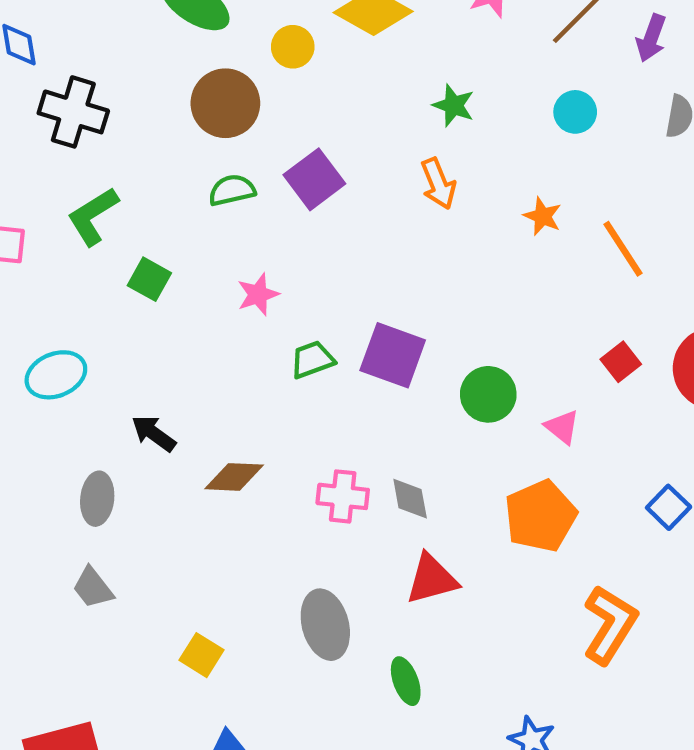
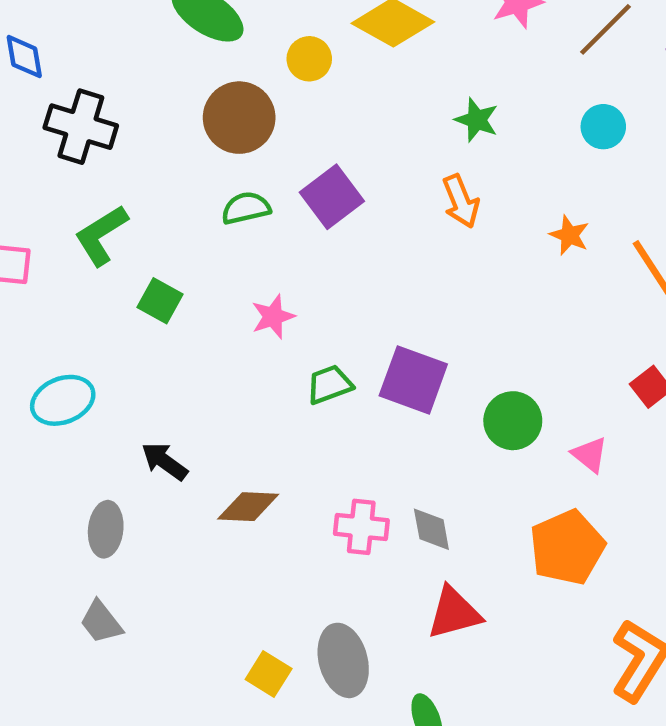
yellow square: (201, 655) -> (269, 674), moved

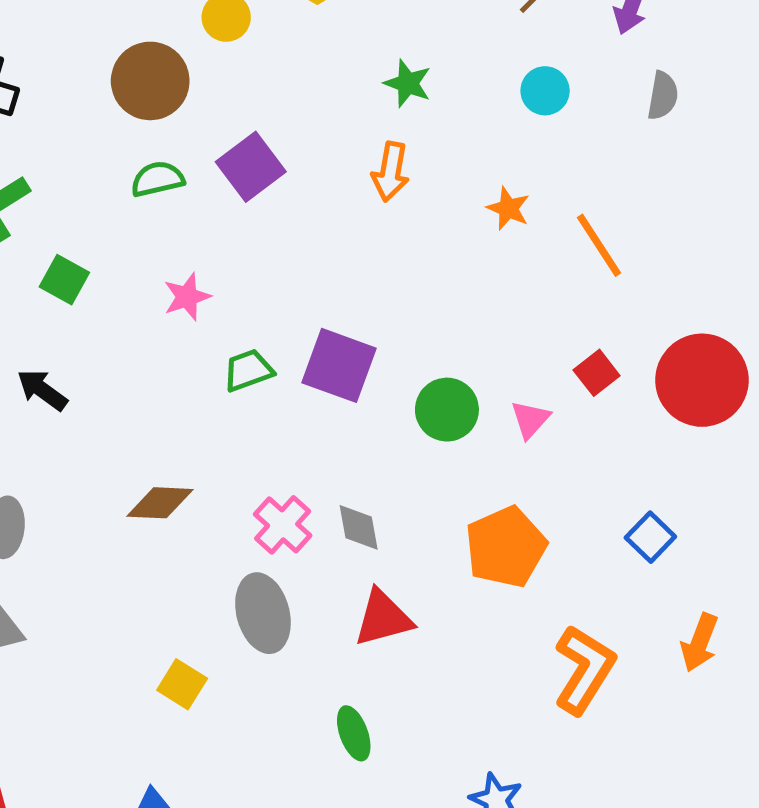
orange arrow: (461, 201) -> (391, 172), turned 32
pink triangle: (590, 455) -> (530, 419), moved, turned 33
black arrow: (164, 461) -> (42, 390), moved
pink cross: (361, 527) -> (283, 525), turned 36
gray ellipse: (343, 660) -> (263, 613), moved

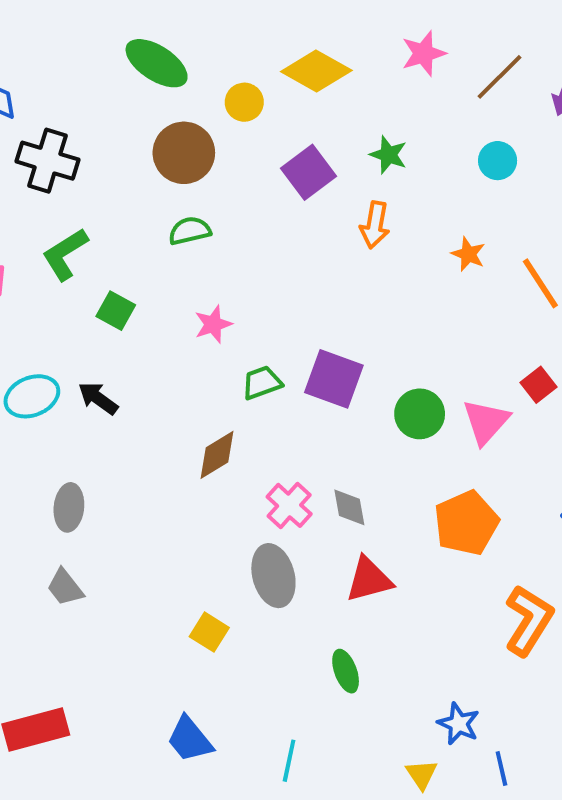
purple square: (251, 167) -> (309, 172), moved
pink triangle: (530, 419) -> (486, 422), size x1.5
brown diamond: (160, 503) -> (217, 455), moved, turned -34

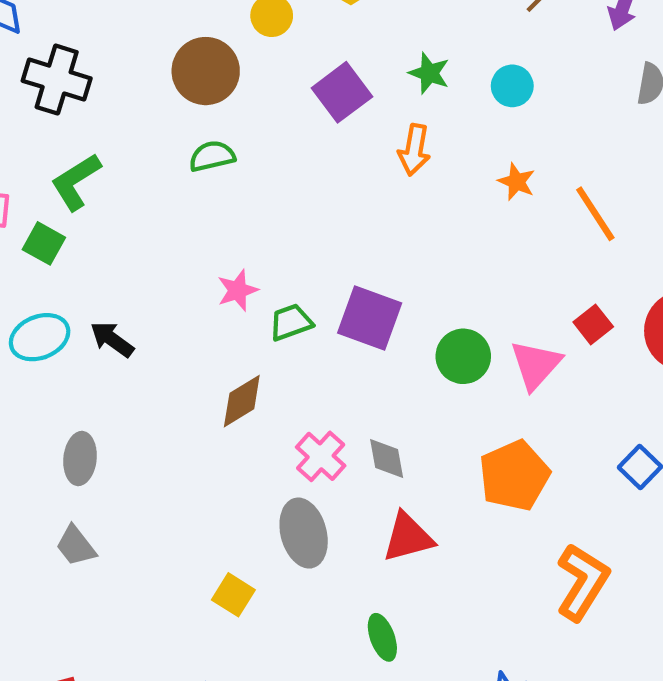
cyan circle: (498, 161) -> (512, 86), moved
green square: (116, 311) -> (44, 243), moved
pink star: (213, 324) -> (238, 290), moved

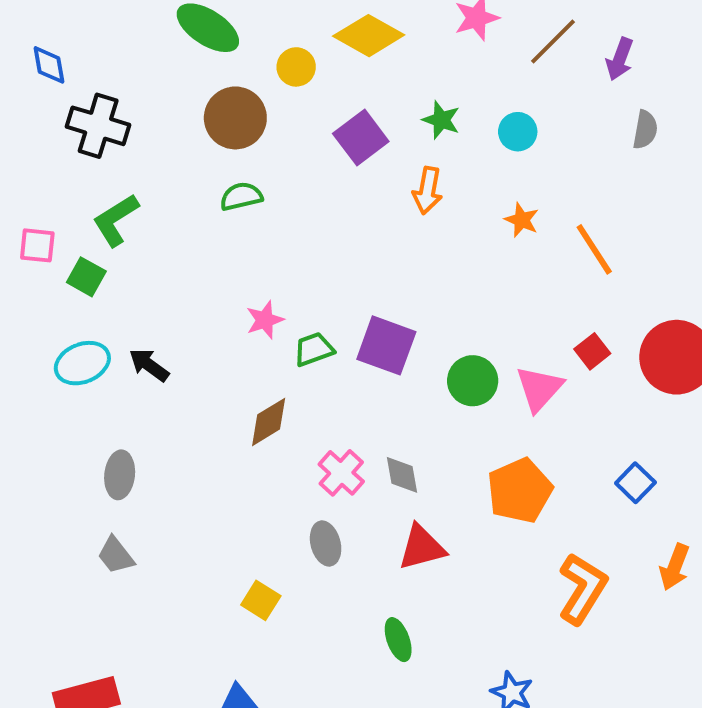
gray ellipse: (304, 533) -> (326, 544), size x0.7

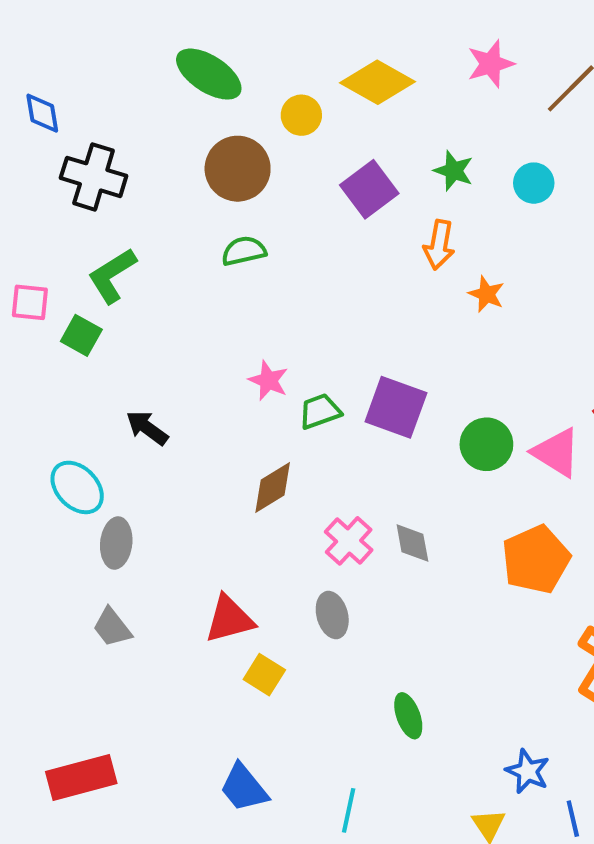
orange star: (522, 220) -> (486, 294), moved
pink star: (265, 320) -> (268, 381), turned -30
cyan ellipse: (82, 363) -> (77, 487), moved, turned 68
pink triangle: (539, 389) -> (556, 453), turned -40
red triangle: (422, 547) -> (229, 619), moved

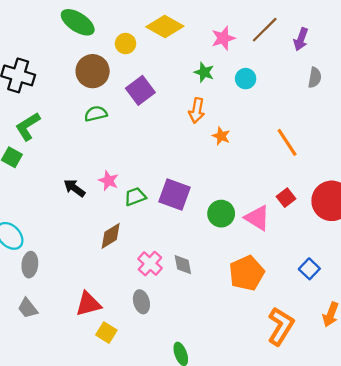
pink star: (491, 64) -> (223, 38), moved
purple square: (369, 189) -> (140, 90), moved
black arrow: (147, 428) -> (74, 188), moved

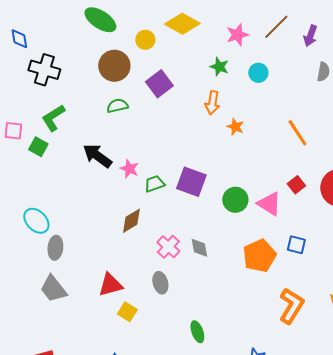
black arrow: (74, 188) -> (97, 156), moved, size x1.4
blue square: (309, 269) -> (296, 245), moved, turned -30
gray trapezoid: (28, 308) -> (53, 289), size x1.4

